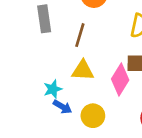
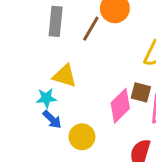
brown line: (80, 35) -> (91, 29), moved
yellow triangle: (83, 70) -> (65, 76), moved

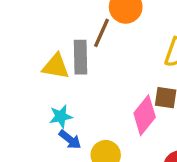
gray rectangle: (56, 21) -> (80, 57), moved
yellow triangle: (65, 76) -> (56, 66), moved

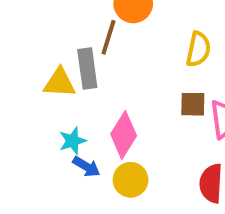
pink diamond: (145, 115) -> (124, 135), moved

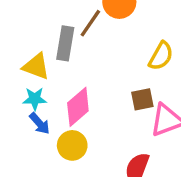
yellow triangle: (59, 83) -> (36, 66), moved
brown square: (193, 104) -> (142, 99), turned -30

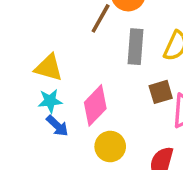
gray rectangle: (65, 43) -> (135, 47), moved
yellow circle: (72, 145) -> (110, 146), moved

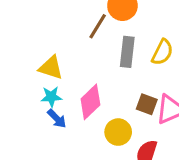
brown square: (161, 92) -> (147, 104), moved, turned 35
yellow circle: (110, 146) -> (118, 132), moved

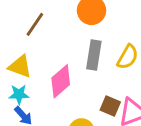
brown line: (98, 26) -> (35, 24), moved
pink diamond: (90, 102) -> (61, 81), moved

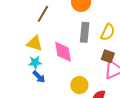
pink diamond: (61, 81) -> (63, 52), turned -55
brown square: (110, 106) -> (108, 56), moved

